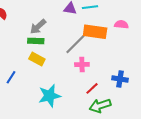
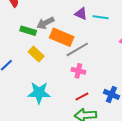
orange rectangle: (95, 32) -> (62, 37), moved
green rectangle: (36, 41) -> (28, 31), moved

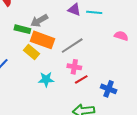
orange rectangle: (62, 37) -> (43, 40), moved
cyan star: (39, 93) -> (46, 79), moved, size x0.7
red line: (82, 96) -> (81, 79), moved

